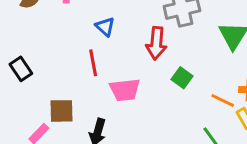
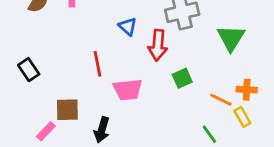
blue triangle: (105, 27) -> (128, 27), moved
green square: (182, 78) -> (182, 78), turned 30

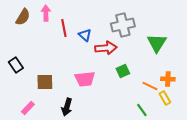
red arrow: (158, 45) -> (106, 48), turned -100
red line: (98, 64) -> (64, 28), moved
brown square: (67, 110) -> (45, 82), moved

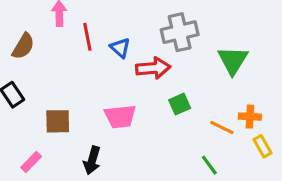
brown semicircle: (23, 17) -> (23, 46), moved
yellow rectangle: (165, 98) -> (262, 146), moved

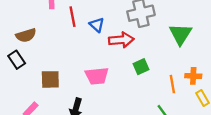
brown semicircle: (23, 46) -> (26, 35), moved, turned 42
orange line: (222, 128) -> (172, 84), turned 54

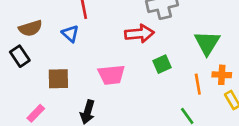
blue triangle: (97, 25) -> (70, 34), moved
green triangle: (180, 34) -> (207, 43), moved

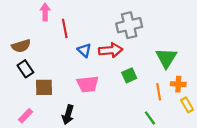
blue triangle: (70, 34) -> (84, 50), moved
black rectangle: (20, 56) -> (25, 69), moved

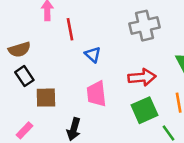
red arrow: (111, 50) -> (142, 77), moved
green square: (129, 75) -> (144, 110), moved, size x1.5
pink trapezoid: (88, 84) -> (96, 94), turned 90

